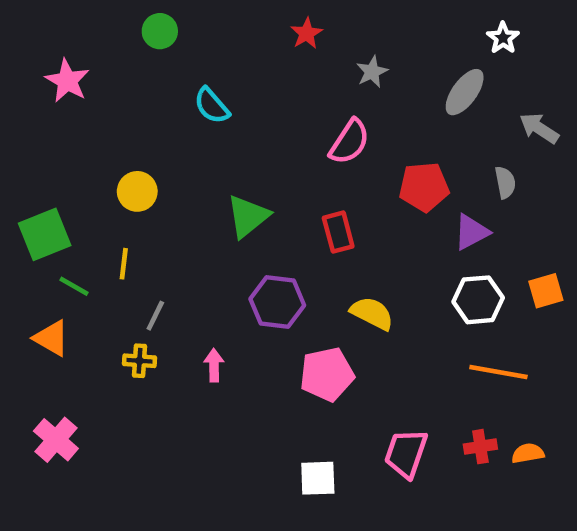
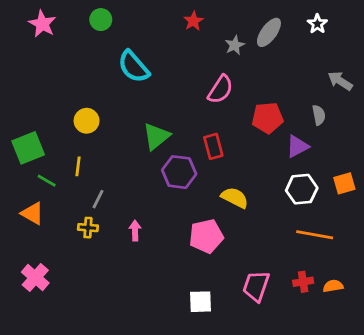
pink star: (67, 81) -> (42, 24), moved
gray ellipse: (465, 92) -> (269, 32), moved
cyan semicircle: (212, 106) -> (134, 67), size x1.4
purple hexagon: (277, 302) -> (179, 172), moved

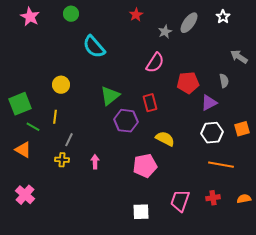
orange semicircle: (333, 286) -> (244, 199), moved

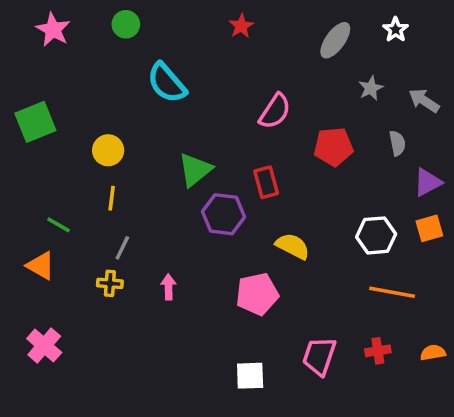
gray star: (165, 32) -> (371, 88), moved
purple triangle: (209, 103) -> (428, 182), moved
green square: (20, 104) -> (35, 122), moved
yellow line: (55, 117) -> (112, 198), moved

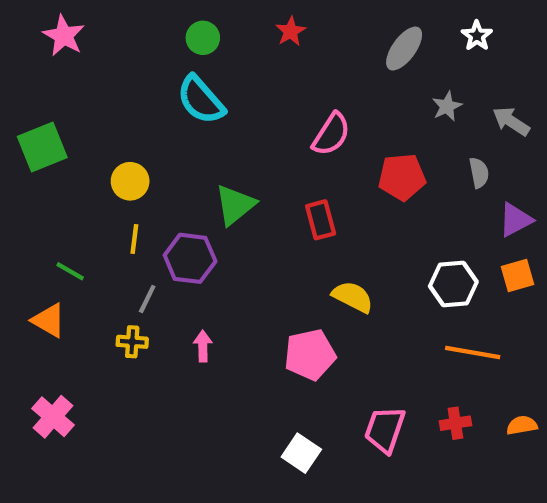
green circle: (126, 24) -> (203, 38), moved
purple hexagon: (223, 214) -> (190, 258), moved
white square: (250, 376) -> (301, 453), turned 36

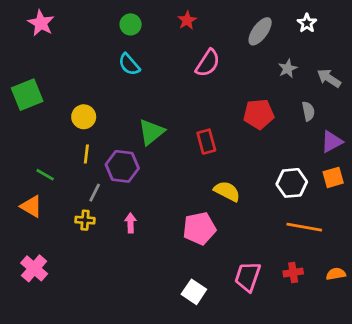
cyan semicircle: (201, 100) -> (129, 64), size x0.7
pink semicircle: (331, 134) -> (208, 63), moved

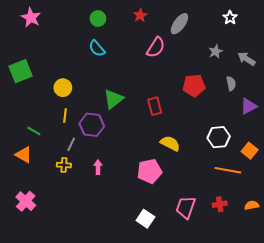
gray ellipse: (260, 31) -> (179, 24), moved
orange square: (333, 177) -> (250, 151), moved, turned -35

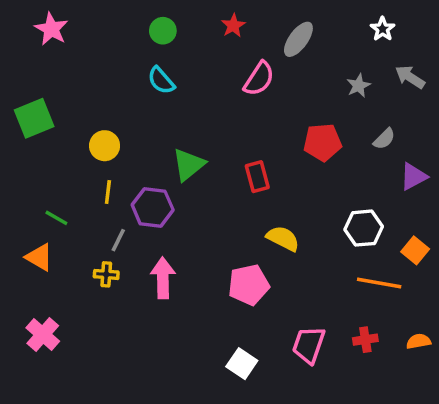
gray arrow: (247, 59) -> (410, 77), moved
gray semicircle: (231, 84) -> (384, 139), turned 56
pink arrow: (98, 167) -> (163, 278), size x1.6

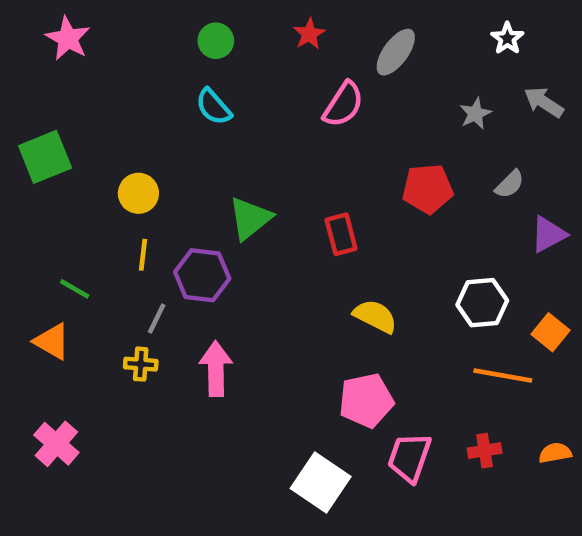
pink pentagon: (249, 285) -> (366, 401), moved
white square: (242, 364) -> (321, 482), size x1.4

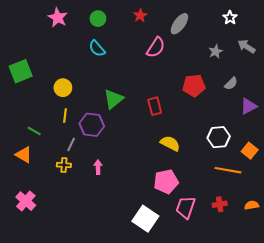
pink star: (68, 38) -> (58, 18), moved
pink arrow: (216, 369) -> (98, 167), size x0.6

